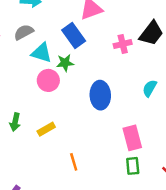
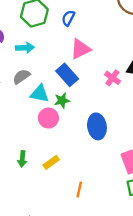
pink cross: (123, 44) -> (112, 78), turned -35
orange line: (74, 162) -> (79, 189), turned 35

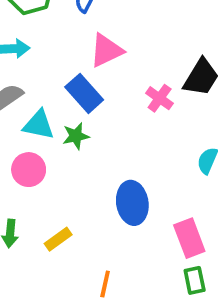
pink circle: (48, 118) -> (29, 170), moved
blue ellipse: (97, 126) -> (132, 203), moved

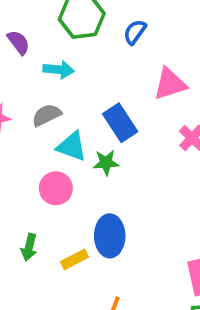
pink triangle: (106, 50) -> (170, 84), moved
blue ellipse: (132, 203) -> (110, 236), moved

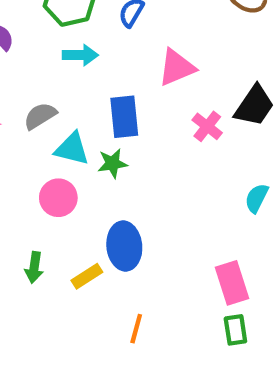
cyan arrow: (59, 70) -> (80, 55), moved
blue rectangle: (120, 123) -> (124, 117), turned 33

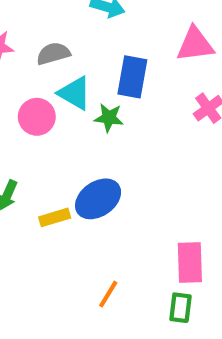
pink circle: (58, 198) -> (37, 117), moved
blue ellipse: (124, 246) -> (98, 199), turned 45
orange line: (136, 329) -> (108, 294), moved

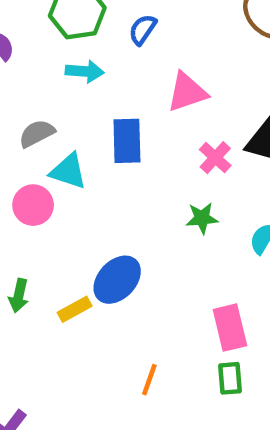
green star: (109, 118) -> (202, 218), moved

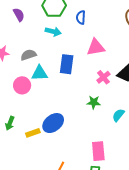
blue semicircle: (143, 29) -> (81, 17), turned -40
cyan triangle: (68, 171) -> (40, 73), turned -30

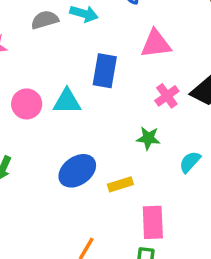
gray semicircle: (28, 55) -> (45, 20), moved
cyan triangle: (40, 73) -> (67, 101), moved
yellow rectangle: (33, 133) -> (120, 184), moved

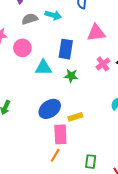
pink circle: (27, 104) -> (22, 48), moved
green star: (148, 138) -> (71, 76), moved
pink rectangle: (153, 222) -> (60, 134), moved

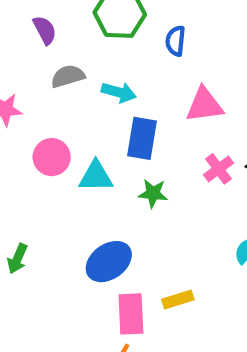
cyan arrow: (53, 15) -> (119, 92), moved
pink circle: (22, 48) -> (52, 157), moved
yellow rectangle: (75, 117) -> (178, 300), moved

